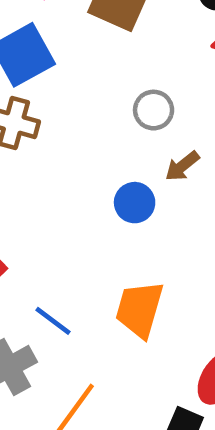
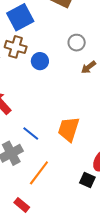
blue circle: (135, 203) -> (40, 61), moved

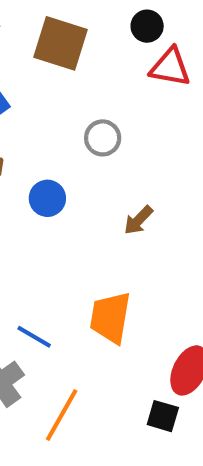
blue circle: (40, 61) -> (47, 198), moved
brown arrow: (89, 67) -> (138, 220), moved

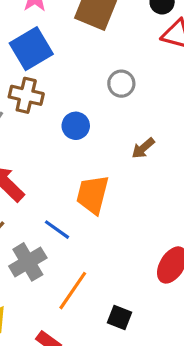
orange trapezoid: (110, 317) -> (93, 195), moved
black square: (163, 416) -> (119, 318), moved

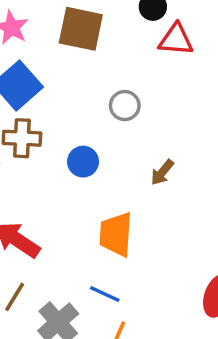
blue line: (57, 230) -> (105, 294), moved

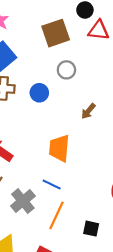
brown square: (81, 29) -> (56, 33), moved, turned -32
blue circle: (83, 162) -> (39, 93), moved

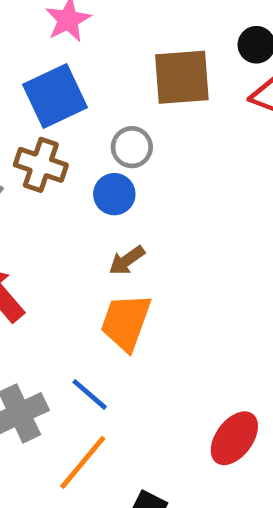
gray circle: (66, 70) -> (132, 147), moved
brown arrow: (88, 111) -> (127, 260), moved

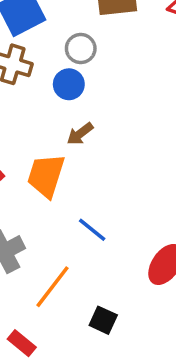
orange trapezoid: (126, 322) -> (46, 176), moved
blue line: (90, 394) -> (92, 230), moved

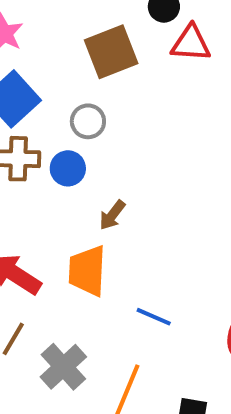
blue circle: (69, 84) -> (68, 168), moved

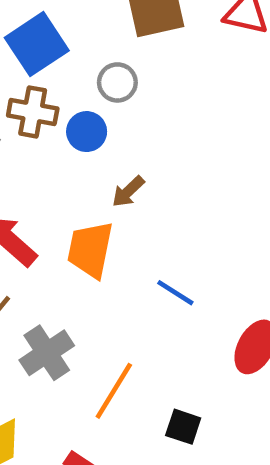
blue line: (154, 317) -> (175, 293), moved

